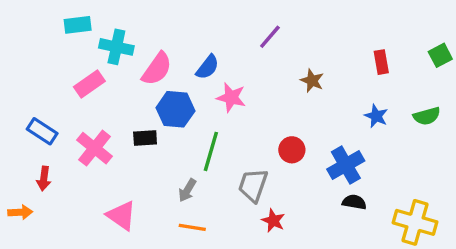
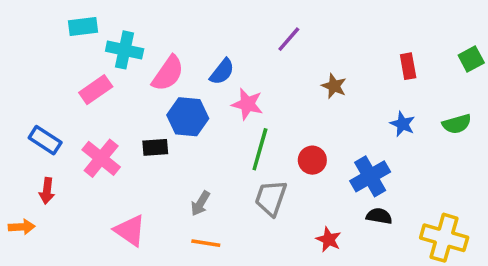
green line: (211, 151) -> (260, 149), moved
red star: (273, 221) -> (329, 240), moved

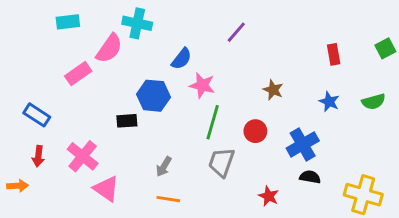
cyan cross: (125, 50) -> (137, 23), moved
pink semicircle: (168, 73) -> (109, 48), moved
brown star: (334, 86) -> (273, 90), moved
pink cross: (101, 158) -> (83, 156), moved

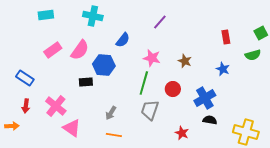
pink semicircle: (109, 48) -> (80, 50), moved
pink star: (202, 85) -> (152, 58), moved
green semicircle: (374, 102) -> (253, 55), moved

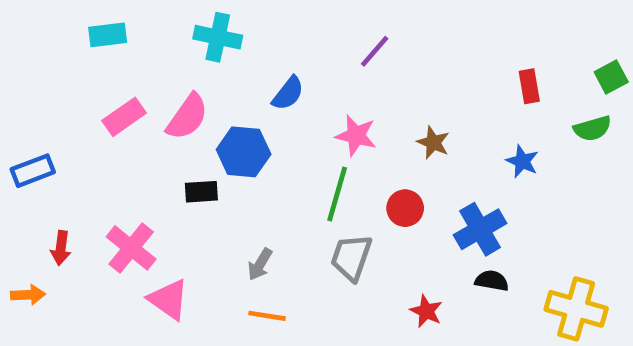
blue rectangle: (25, 78) -> (33, 171), moved, turned -54

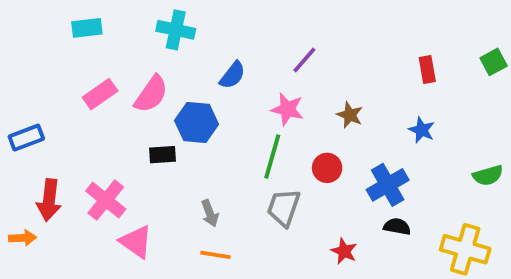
purple line: (375, 51) -> (304, 60), moved
green semicircle: (592, 129) -> (488, 175), moved
red arrow: (61, 248) -> (49, 200), size x1.5
gray arrow: (260, 264) -> (210, 213), turned -52

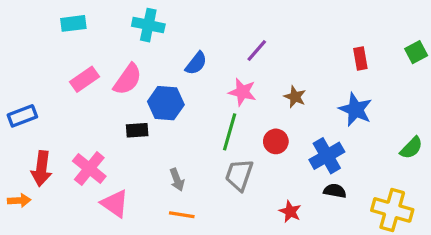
blue star: (422, 130) -> (356, 110), size x1.5
green semicircle: (488, 175) -> (411, 148), turned -30

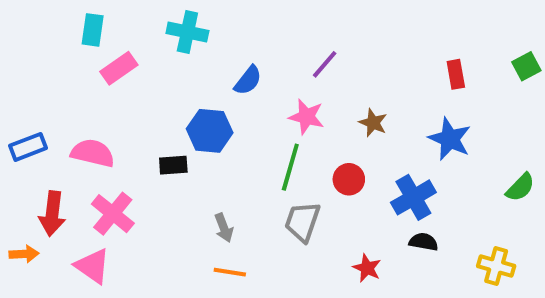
cyan rectangle: (73, 23) -> (93, 30), turned -75
pink rectangle: (85, 79) -> (119, 68), moved
pink semicircle: (128, 79) -> (93, 153), moved, turned -112
pink triangle: (115, 204) -> (93, 266), moved
yellow cross: (392, 210) -> (496, 266), size x0.7

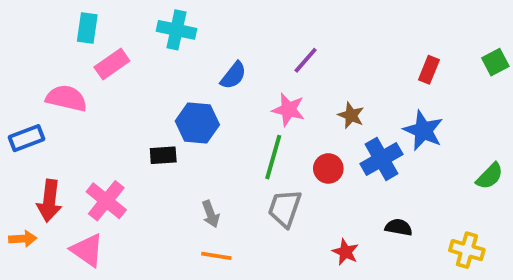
red rectangle: (456, 74) -> (429, 70), turned 32
pink semicircle: (93, 153) -> (66, 98), moved
blue cross: (413, 197) -> (381, 159), moved

